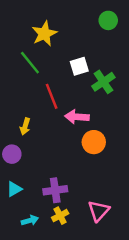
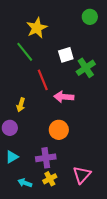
orange circle: (94, 142) -> (59, 130), moved
cyan arrow: (30, 220) -> (25, 183), turned -144

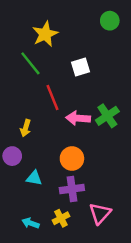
green cross: (86, 68) -> (107, 116), moved
cyan triangle: (12, 157) -> (34, 178), moved, turned 40
purple cross: (46, 158) -> (72, 189), moved

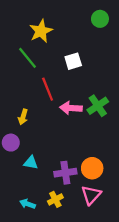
orange circle: (72, 158) -> (92, 168), moved

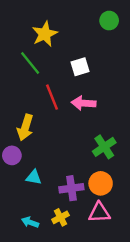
green cross: (98, 106) -> (104, 147), moved
pink arrow: (71, 108) -> (84, 103), moved
yellow arrow: (23, 117) -> (25, 127), size x1.5
pink triangle: (91, 195) -> (99, 213), turned 45

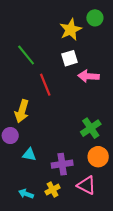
yellow star: (45, 34) -> (71, 30), moved
pink arrow: (84, 103) -> (89, 76), moved
orange circle: (101, 183) -> (98, 157), moved
pink triangle: (99, 213) -> (86, 185), turned 30

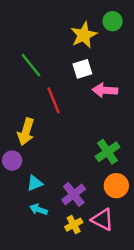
cyan triangle: (29, 155) -> (35, 183), turned -32
purple cross: (62, 164) -> (74, 194), turned -30
yellow cross: (53, 190) -> (74, 225), moved
cyan arrow: (26, 194) -> (38, 210), moved

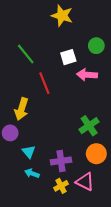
green circle: (113, 21) -> (96, 46), moved
yellow star: (84, 35) -> (62, 16), moved, turned -30
cyan triangle: (35, 183) -> (29, 152), turned -48
purple cross: (74, 194) -> (61, 161), turned 30

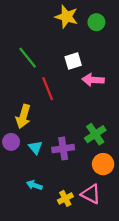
green circle: (96, 46) -> (96, 22), moved
cyan triangle: (29, 152) -> (35, 147), moved
purple cross: (61, 161) -> (63, 149), moved

